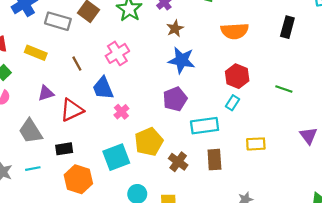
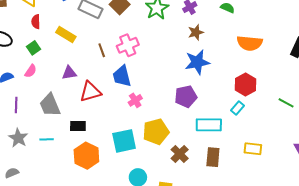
pink cross: (117, 53) -> (128, 45), moved
blue star: (182, 60) -> (197, 62), turned -30

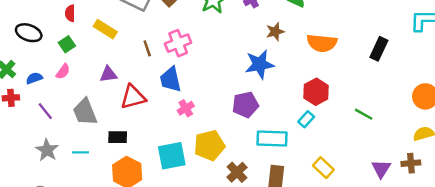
brown star: (196, 32) -> (275, 32), moved
purple line: (16, 105) -> (45, 111), turned -42
yellow rectangle: (253, 149) -> (323, 168), turned 36

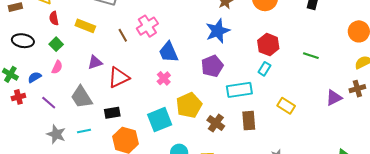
blue trapezoid: (171, 79) -> (169, 52), moved
purple triangle: (381, 169) -> (334, 98), turned 42

